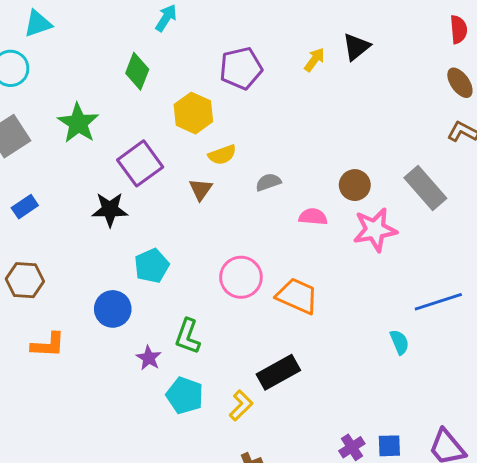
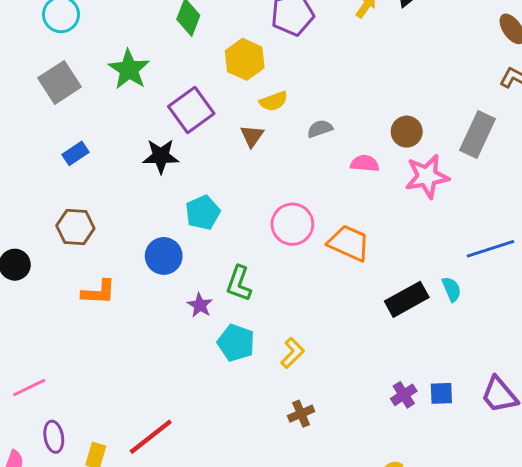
gray rectangle: (425, 188) -> (478, 134), turned 66
black rectangle: (278, 372) -> (407, 299), moved

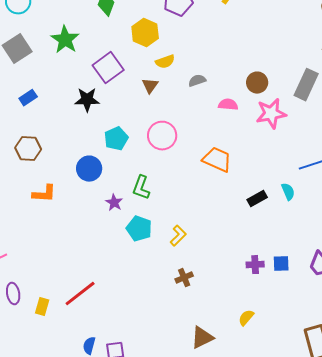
pink circle: (292, 224) -> (162, 136), moved
black rectangle: (407, 299) -> (257, 199), size x0.7
purple cross: (404, 395) -> (255, 265), turned 30

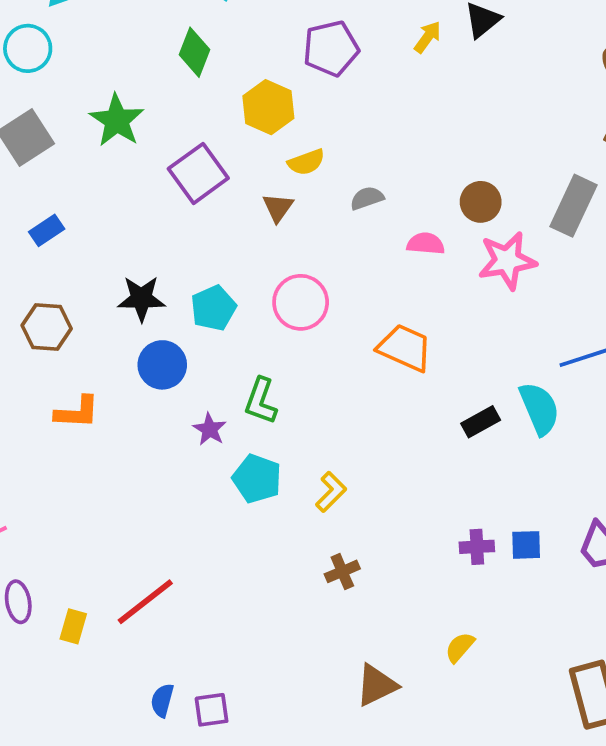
black star: (87, 100) -> (141, 299), moved
cyan semicircle: (288, 192) -> (539, 408), size x1.6

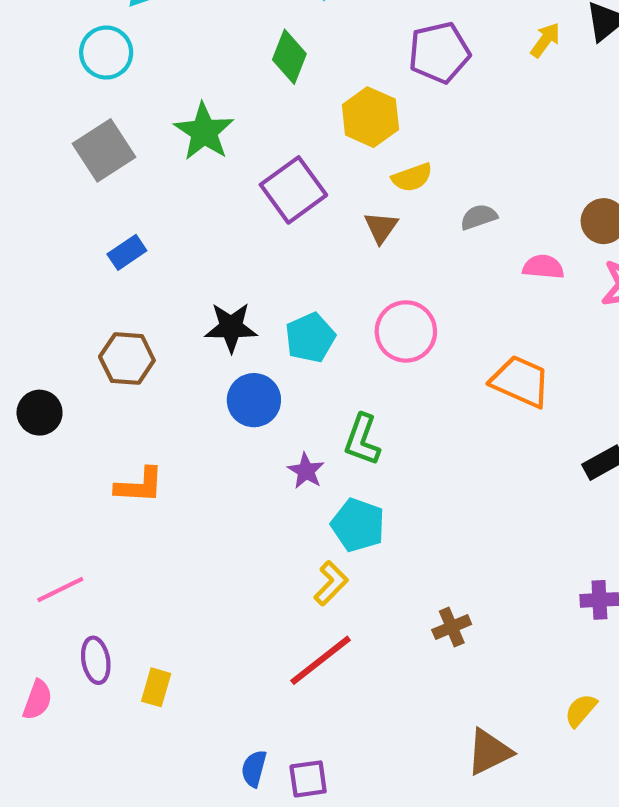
orange L-shape: (77, 412) -> (139, 485), moved
yellow L-shape: (331, 492) -> (331, 583), moved
red line: (145, 602) -> (321, 660), moved

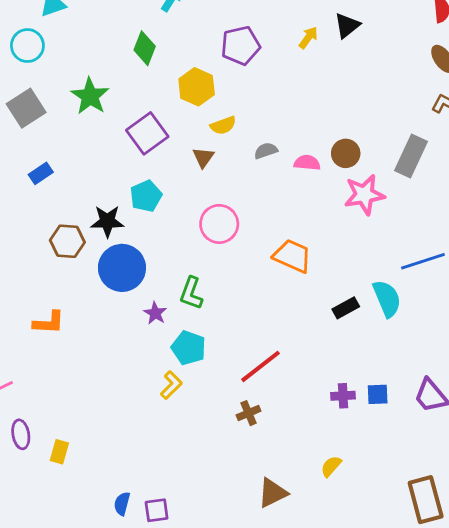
pink semicircle: (543, 267) -> (307, 163), moved
cyan pentagon: (310, 338) -> (146, 196), moved
brown hexagon: (127, 359) -> (67, 241), moved
blue circle: (254, 400) -> (122, 268), size x1.4
red line: (321, 660) -> (260, 366), moved

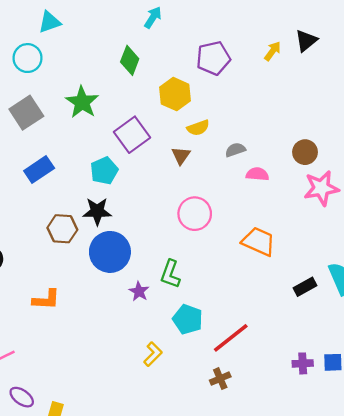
pink semicircle: (307, 163) -> (257, 174), moved
blue rectangle: (41, 173) -> (39, 170), size x1.4
cyan pentagon: (146, 196) -> (104, 171), moved
cyan pentagon: (189, 348) -> (188, 319), moved
purple ellipse: (21, 434) -> (22, 397), turned -45

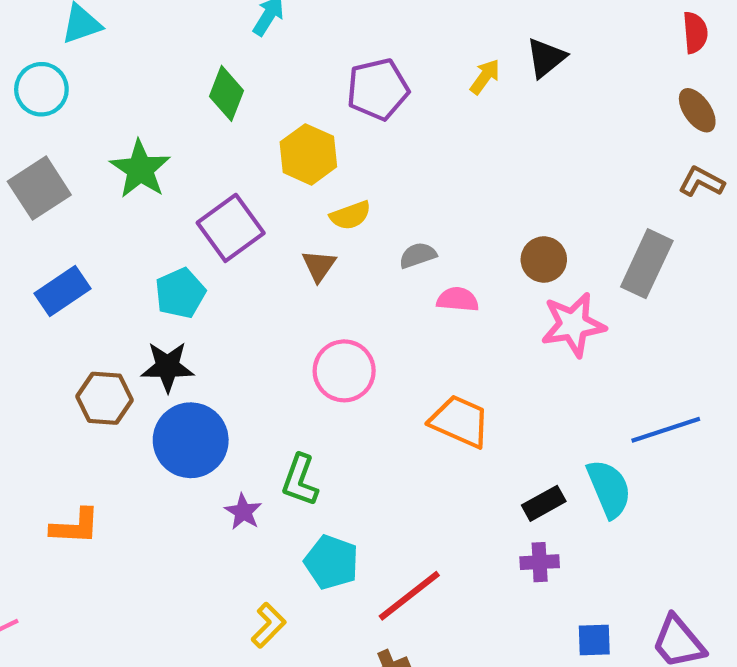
purple cross: (303, 363) -> (540, 562), moved

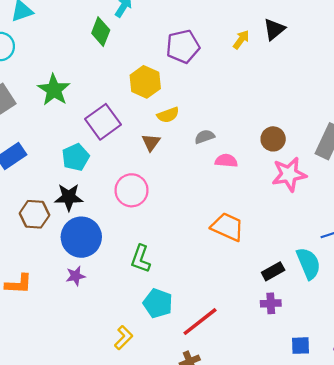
green diamond: (226, 93) -> (101, 32), moved
pink circle: (344, 371) -> (132, 190), moved
purple star: (243, 512) -> (76, 276), moved, turned 30

